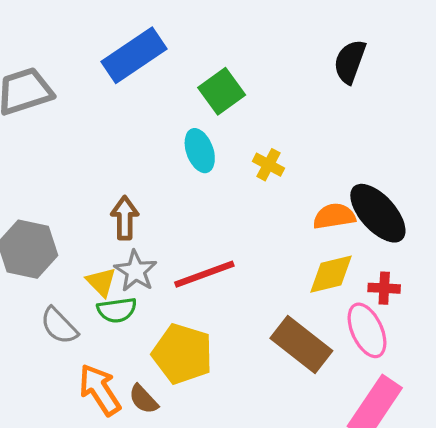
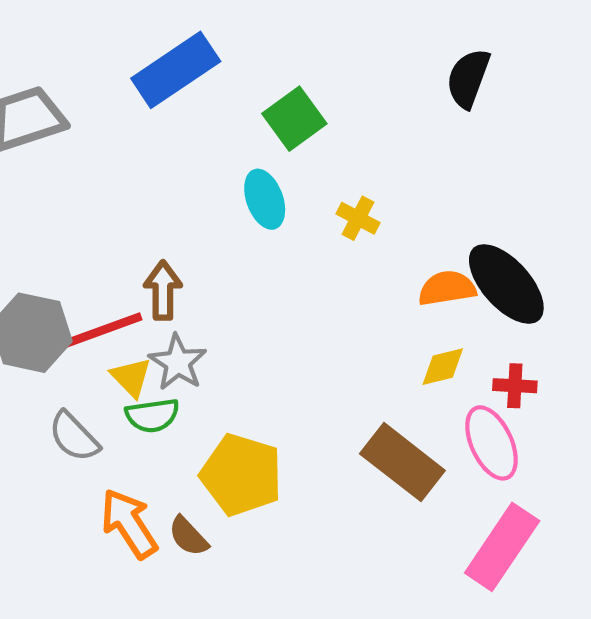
red line: (204, 274) -> (101, 331), moved
yellow diamond: (331, 274) -> (443, 367), size x0.7

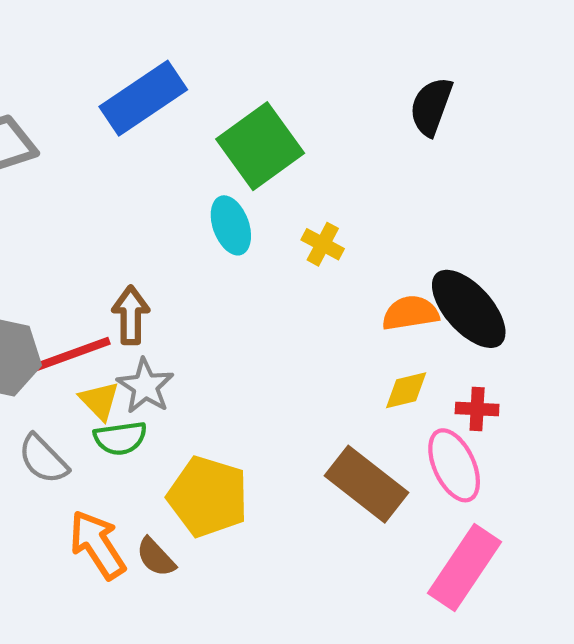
green square: (294, 119) -> (260, 146), size x1.4

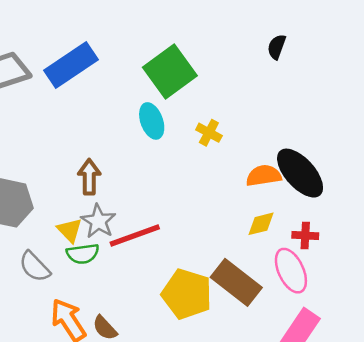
blue rectangle: (143, 98) -> (71, 65), moved
black semicircle: (431, 106) -> (277, 47), size x0.7
red line: (70, 355) -> (135, 235), moved
yellow pentagon: (208, 497) -> (187, 294), moved

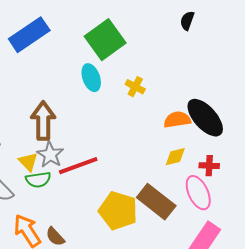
brown arrow: (89, 177) -> (43, 121), size x1.4

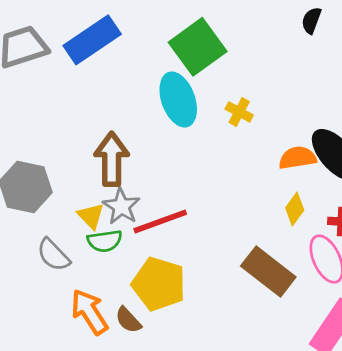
cyan ellipse: (91, 78) -> (178, 100), size x1.4
yellow diamond: (175, 157) -> (295, 209), turned -40
yellow pentagon: (118, 211) -> (159, 284), moved

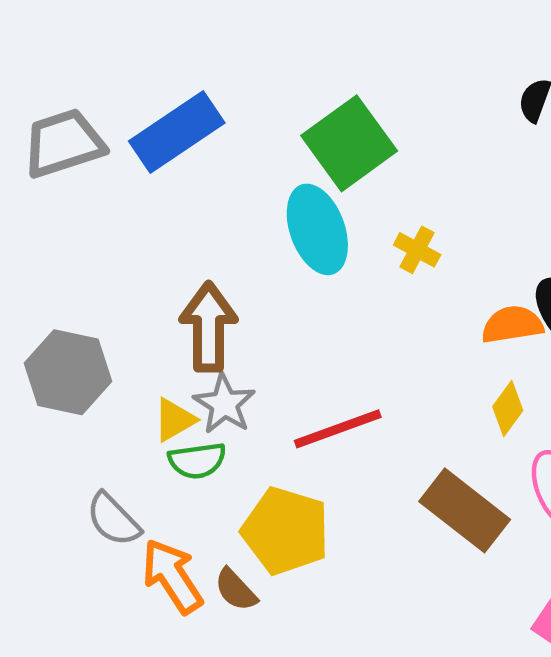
yellow triangle: (91, 216) -> (175, 420), turned 44
red line: (160, 222) -> (338, 429), moved
gray semicircle: (53, 255) -> (113, 520), moved

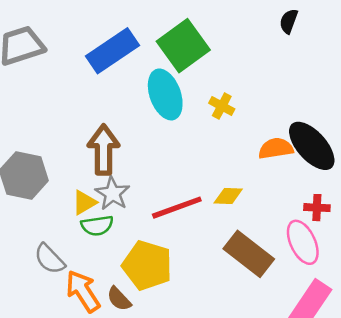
blue rectangle: (177, 132) -> (113, 51), moved
yellow diamond: (508, 408) -> (228, 196), moved, turned 56

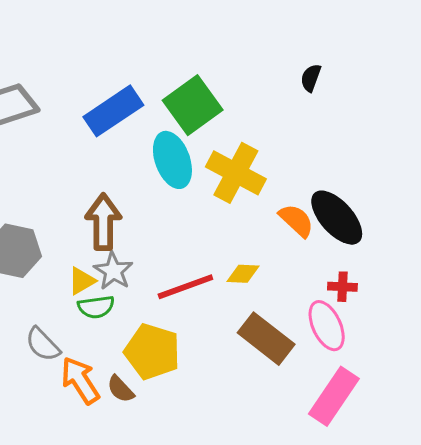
yellow cross: (222, 106) -> (236, 173), size x2.0
orange semicircle: (276, 148) -> (296, 220), turned 52

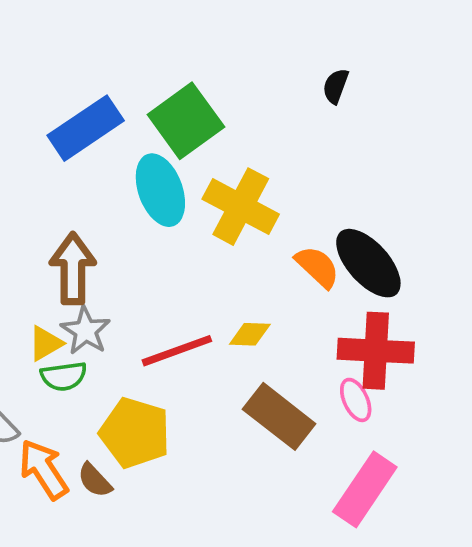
red cross: (342, 287) -> (376, 351), size x2.0
pink ellipse: (327, 326) -> (356, 400), size x0.7

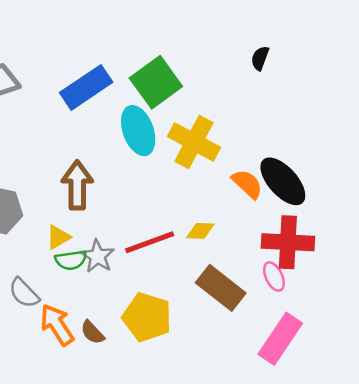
gray star: (86, 331) -> (98, 256), moved
yellow pentagon: (135, 433) -> (147, 317), moved

